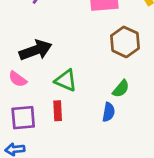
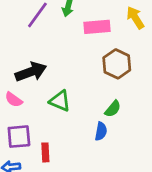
red rectangle: (58, 111) -> (45, 152), moved

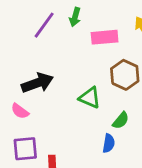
green triangle: (60, 101) -> (90, 98), moved

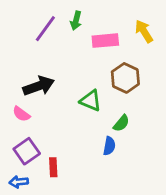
purple square: (25, 149) -> (27, 151), turned -30

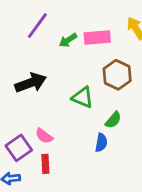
green arrow: (76, 21) -> (68, 40), moved, turned 42
pink semicircle: (21, 114) -> (44, 136), moved

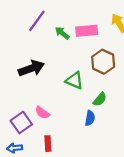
green arrow: (68, 40) -> (62, 33), turned 72
red rectangle: (45, 164) -> (48, 144), moved

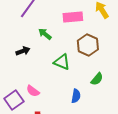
green arrow: (62, 33) -> (45, 34), moved
black arrow: (31, 68) -> (23, 51), size x0.6
green semicircle: (100, 99) -> (97, 79), moved

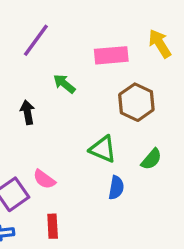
black arrow: (23, 51) -> (27, 112), turned -80
green triangle: (62, 62) -> (103, 149), moved

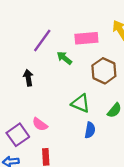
purple line: (36, 40) -> (42, 41), moved
green arrow: (64, 84) -> (64, 58), moved

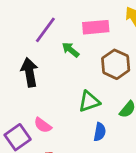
black arrow: (28, 78) -> (29, 72), size x1.5
green triangle: (81, 103) -> (89, 101), turned -42

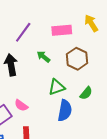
green arrow: (71, 50) -> (43, 57), moved
blue semicircle: (100, 132) -> (65, 110), size x1.5

